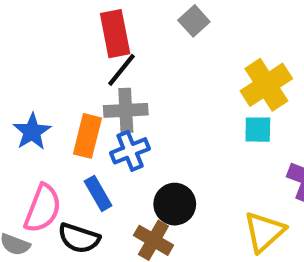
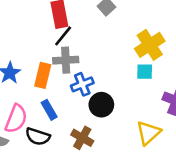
blue cross: (130, 151) -> (82, 84), moved
black circle: (175, 204) -> (101, 105), moved

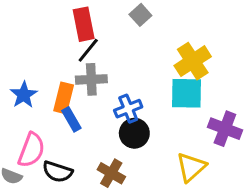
cyan square: (145, 72) -> (187, 93), size x1.6
blue cross: (82, 84) -> (128, 109), moved
blue rectangle: (49, 110) -> (71, 119), moved

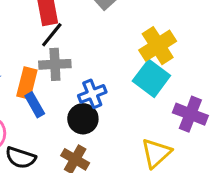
cyan square: (187, 93) -> (151, 78), turned 36
black circle: (134, 133) -> (83, 119), moved

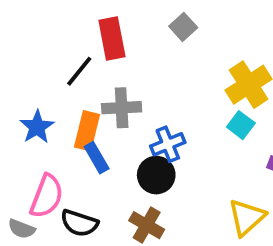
black line: (52, 35) -> (79, 71), moved
cyan square: (151, 78) -> (241, 125), size x0.6

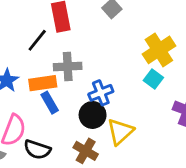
orange rectangle: (87, 131) -> (43, 83), turned 68
yellow triangle: (247, 217) -> (120, 132), moved

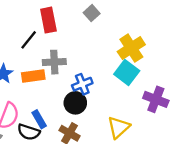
cyan square: (153, 79) -> (127, 73), size x1.5
blue rectangle: (50, 103) -> (39, 119), moved
yellow triangle: (120, 132) -> (118, 127), moved

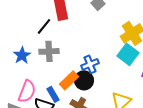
gray cross: (54, 62) -> (49, 51), moved
orange rectangle: (33, 76) -> (69, 80), moved, turned -36

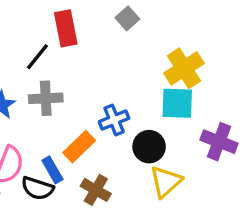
cyan square: (128, 54) -> (177, 103), turned -35
black circle: (84, 80) -> (149, 147), moved

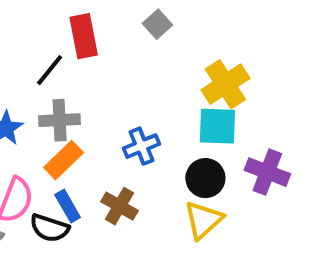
orange rectangle: (79, 147) -> (64, 160), moved
black circle: (149, 147) -> (205, 178), moved
brown cross: (96, 190) -> (119, 206), moved

